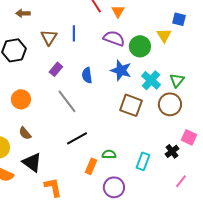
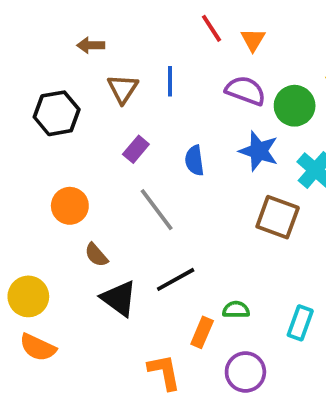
brown arrow: (23, 13) -> (91, 45), moved
brown semicircle: (25, 133) -> (96, 255), moved
black triangle: (32, 162) -> (119, 298), moved
orange L-shape: (53, 187) -> (164, 372), moved

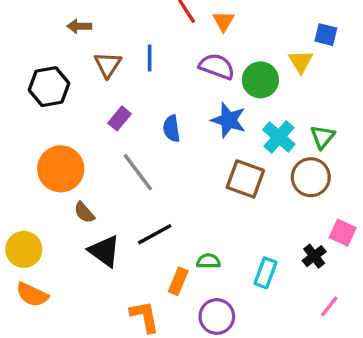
orange circle: (70, 206) -> (61, 169), size x1.4

